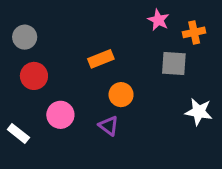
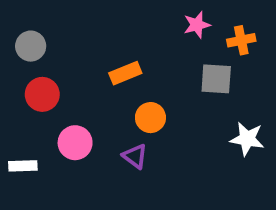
pink star: (158, 20) -> (197, 25), turned 30
white rectangle: (18, 133) -> (23, 166), turned -40

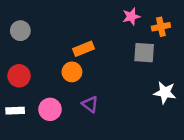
red circle: (42, 94) -> (19, 76), moved
orange circle: (150, 118) -> (72, 72), moved
pink circle: (75, 143) -> (50, 109), moved

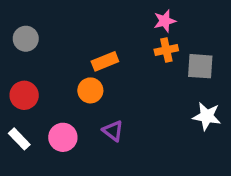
orange cross: (161, 27) -> (166, 50), moved
gray square: (144, 53) -> (200, 66), moved
white rectangle: (15, 111) -> (19, 139), turned 48

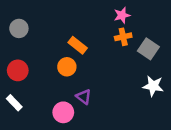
orange rectangle: (105, 61) -> (78, 45), turned 60
gray square: (200, 66) -> (148, 49), turned 30
pink circle: (63, 137) -> (63, 112), moved

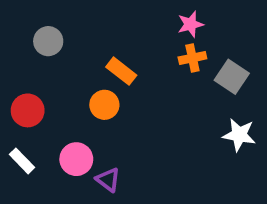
gray circle: (19, 28) -> (48, 41), moved
purple triangle: (84, 97) -> (108, 180), moved
pink circle: (63, 112) -> (76, 159), moved

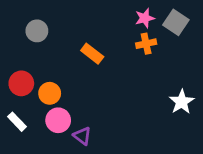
gray square: (232, 77) -> (176, 22), moved
orange circle: (104, 105) -> (50, 93), moved
white star: (239, 135) -> (182, 102), turned 30

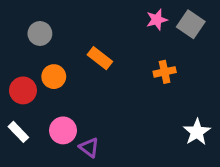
orange cross: (146, 44) -> (165, 72), moved
orange circle: (50, 93) -> (54, 77), moved
white star: (182, 102) -> (197, 132), moved

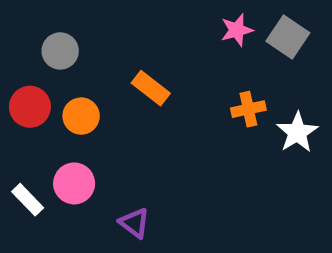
red circle: (23, 90) -> (30, 107), moved
pink circle: (63, 130) -> (74, 183), moved
white star: (197, 132) -> (297, 132), moved

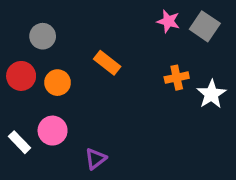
pink star: (237, 30) -> (168, 21), turned 30
purple triangle: (135, 223) -> (96, 159), turned 45

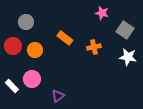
gray square: (205, 26) -> (125, 30), moved
orange cross: (177, 78) -> (94, 47), moved
white star: (211, 94) -> (128, 57), turned -30

